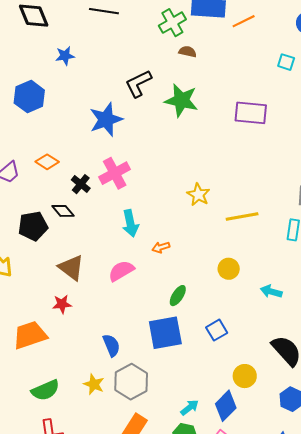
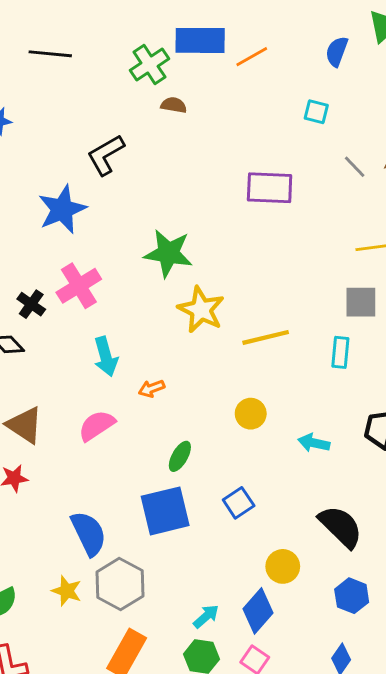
green star: (181, 100) -> (168, 253), moved
yellow star: (198, 195) -> (201, 310), size x1.4
blue semicircle: (111, 345) -> (89, 533), size x1.4

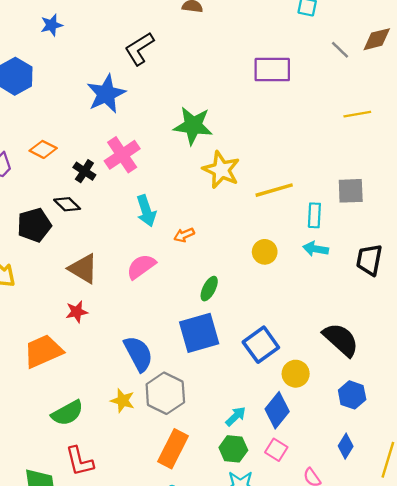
gray square: (361, 302) -> (351, 191), moved
cyan rectangle: (340, 352) -> (314, 215), moved
cyan arrow: (314, 443) -> (316, 249), moved
blue square: (239, 503) -> (261, 345), moved, size x1.4

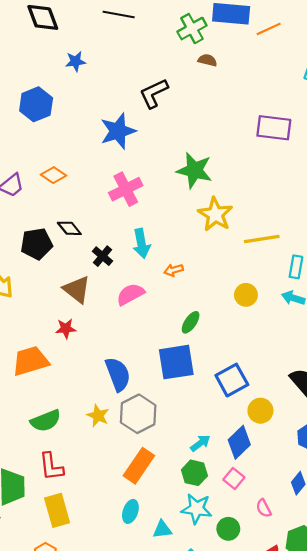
black cross: (84, 171) -> (102, 256), moved

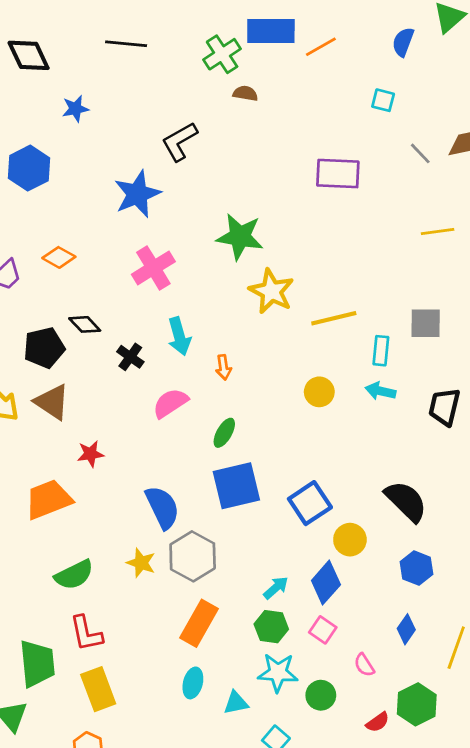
orange arrow: (174, 270) -> (223, 367), turned -78
brown triangle: (77, 289) -> (52, 402), moved
green ellipse: (191, 322) -> (224, 433), moved

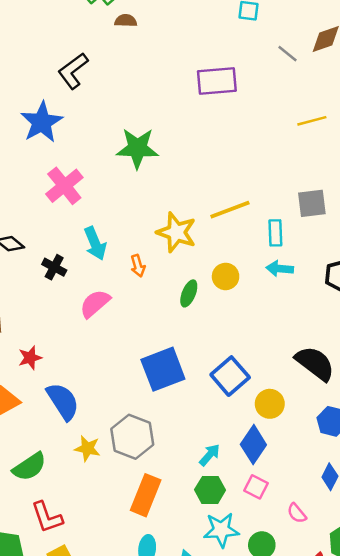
yellow star: (271, 291) -> (176, 232), moved
green ellipse: (224, 433) -> (189, 293), moved
blue semicircle: (162, 507) -> (63, 401), moved

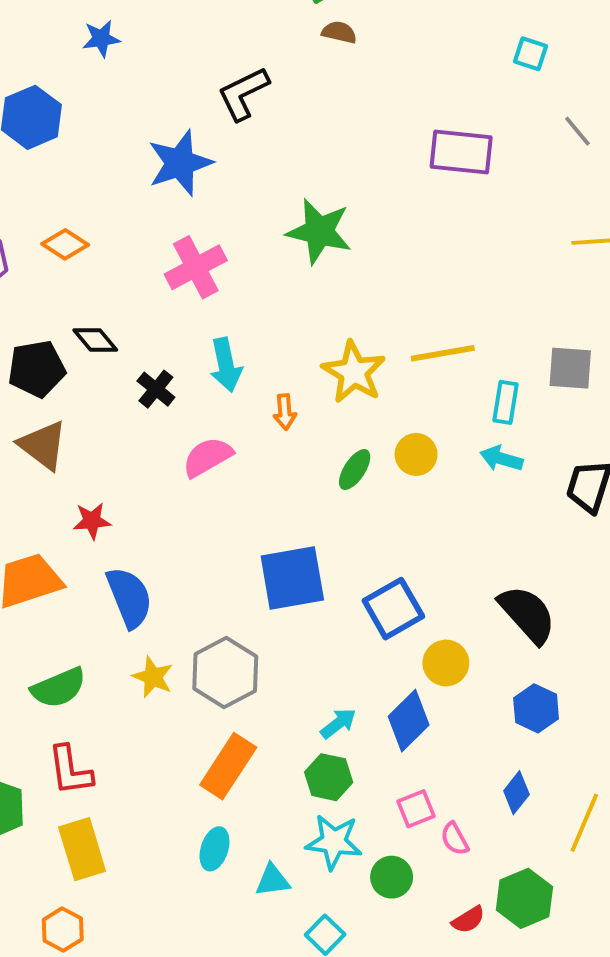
pink square: (256, 487) -> (416, 809), moved, turned 30

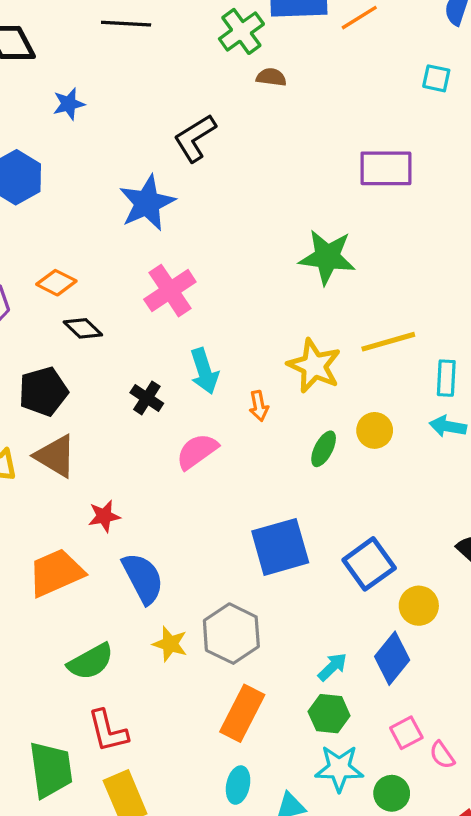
green star: (319, 231) -> (327, 257), moved
black diamond: (95, 340) -> (83, 328), moved

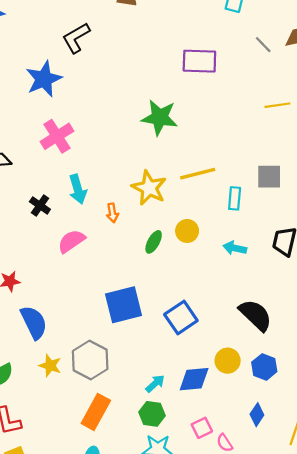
cyan arrow: (448, 426) -> (235, 248), moved
yellow circle: (419, 606) -> (228, 361), moved
blue diamond: (392, 658) -> (194, 379), turned 44

